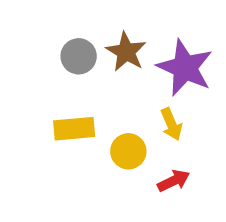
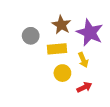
gray circle: (79, 56) -> (31, 36), moved
yellow rectangle: (74, 129) -> (57, 49), moved

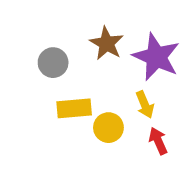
yellow rectangle: (57, 49) -> (74, 108), moved
red arrow: (84, 87) -> (158, 141), moved, turned -88

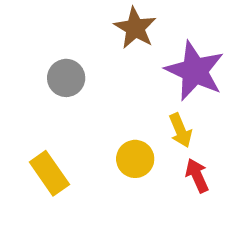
brown star: (107, 43) -> (135, 28), moved
yellow rectangle: (74, 108) -> (49, 173), moved, turned 60

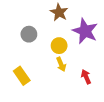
yellow arrow: (180, 130) -> (61, 64), moved
yellow circle: (135, 159) -> (59, 46), moved

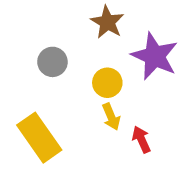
yellow rectangle: (22, 76) -> (39, 138), size x1.4
red arrow: (86, 77) -> (141, 139), moved

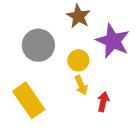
gray circle: (52, 62) -> (38, 45), size x1.5
red arrow: (141, 139) -> (103, 102), turned 36

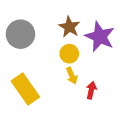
brown star: (78, 16) -> (69, 27), moved
gray circle: (38, 45) -> (20, 34), moved

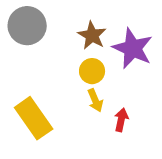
gray circle: (20, 34) -> (27, 26), moved

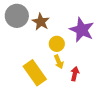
brown star: (92, 35) -> (41, 22), moved
yellow rectangle: (34, 118) -> (35, 73), moved

